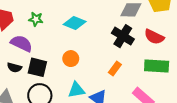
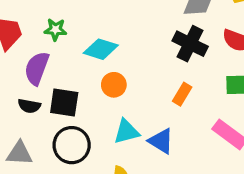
cyan diamond: (75, 23) -> (101, 49), moved
purple semicircle: (21, 43) -> (37, 68), turned -90

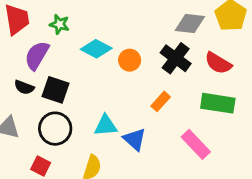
orange circle: (114, 85) -> (130, 60), moved

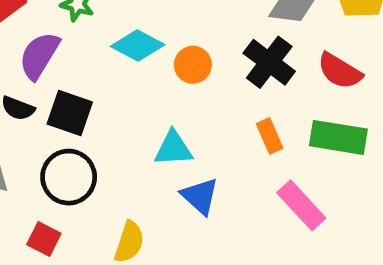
orange rectangle: (161, 101) -> (270, 136), moved, turned -66
cyan triangle: (106, 126) -> (173, 149), moved

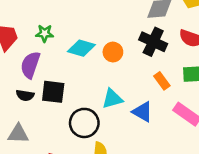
black circle: (69, 177) -> (84, 123), moved
blue triangle: (200, 196) -> (142, 112), moved

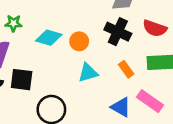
cyan triangle: (112, 99) -> (88, 73), moved
blue triangle: (142, 112) -> (121, 107), moved

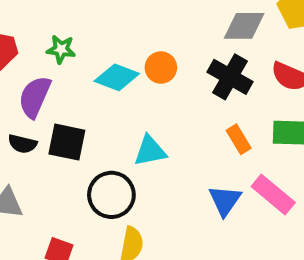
orange circle: (79, 41) -> (161, 68), moved
cyan triangle: (88, 73) -> (150, 151), moved
blue triangle: (121, 107) -> (225, 200), turned 30

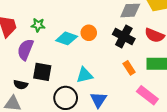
black semicircle: (22, 144) -> (21, 85), moved
blue triangle: (225, 200) -> (99, 100), moved

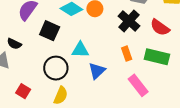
black square: (42, 72) -> (50, 31), moved
blue triangle: (99, 100) -> (97, 71), moved

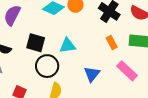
black square: (50, 31) -> (36, 43), moved
blue triangle: (97, 71) -> (92, 74), moved

